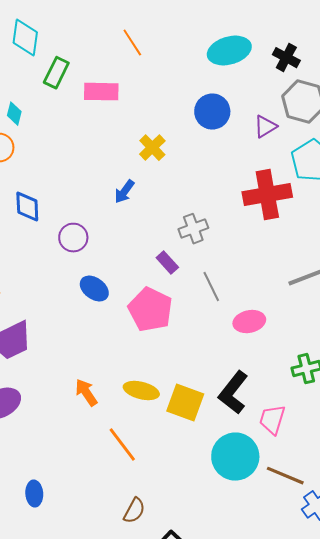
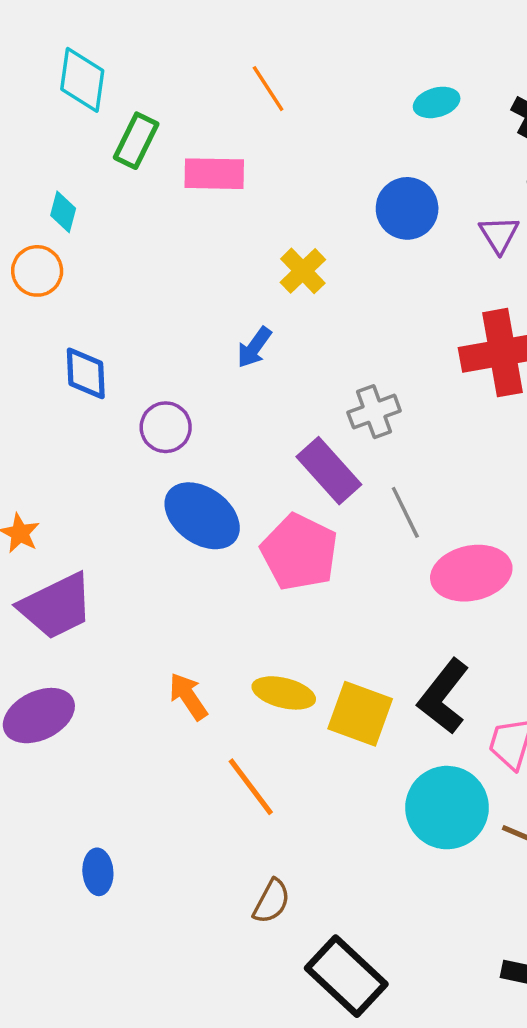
cyan ellipse: (229, 51) -> (437, 102), size x0.6
purple triangle: (265, 127) -> (499, 234), turned -30
purple rectangle: (167, 263) -> (329, 471), size x1.6
blue ellipse: (94, 289) -> (202, 516), size x1.5
pink ellipse: (249, 322) -> (471, 573), size x1.4

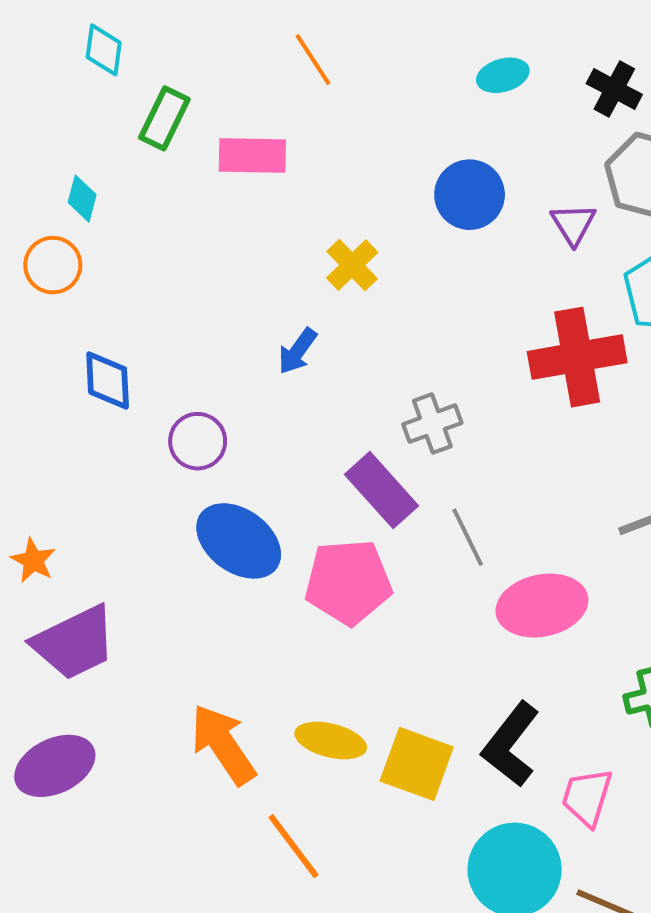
cyan diamond: (82, 80) -> (104, 50), size x0.7
pink pentagon: (299, 552) -> (348, 582), turned -30
orange arrow: (188, 696) -> (223, 744), size x1.5

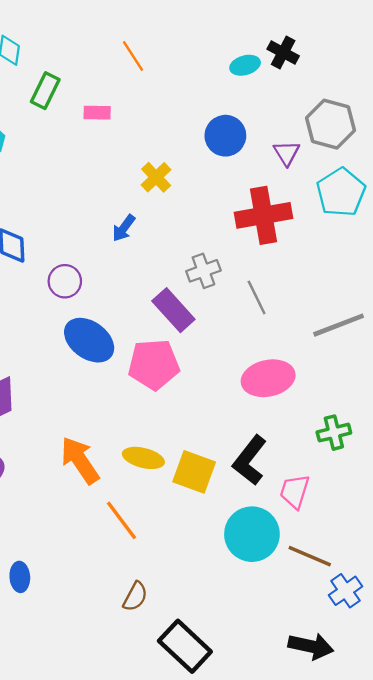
black cross: (614, 89) -> (283, 53), moved
pink rectangle: (252, 156) -> (97, 113), size x0.7
red cross: (577, 357) -> (264, 215), moved
gray line: (468, 537) -> (257, 297), moved

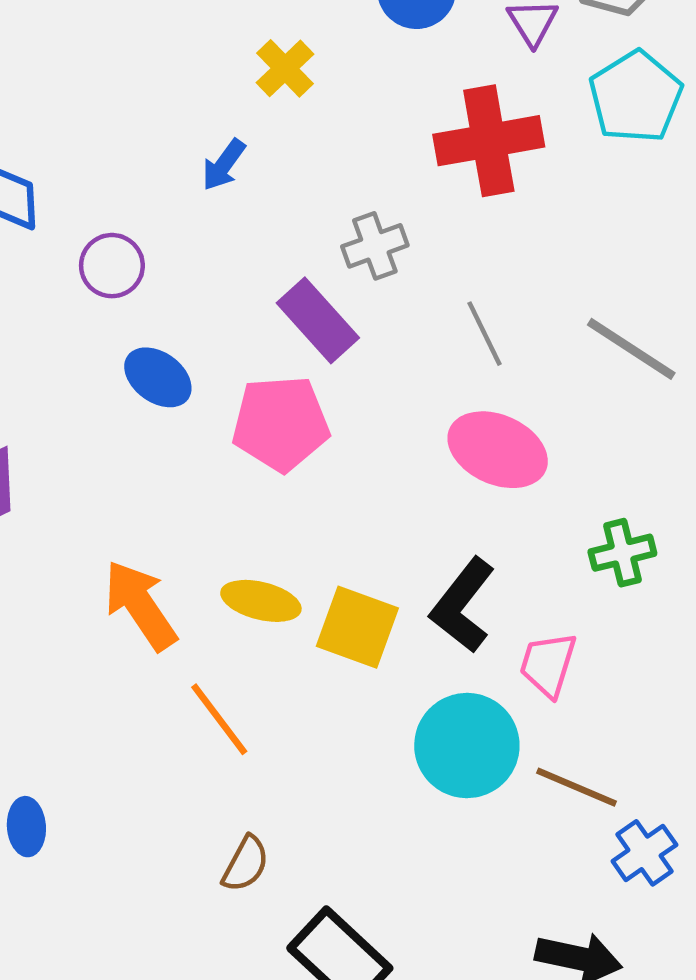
gray line: (257, 297) -> (484, 334), moved
gray line: (339, 325) -> (631, 349), turned 54
blue ellipse: (89, 340) -> (158, 377), size x0.7
pink ellipse: (268, 378) -> (498, 450), turned 36

